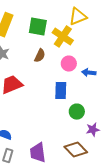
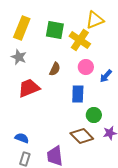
brown semicircle: (40, 56) -> (55, 69), moved
blue arrow: (89, 73) -> (106, 76), turned -56
brown diamond: (76, 150) -> (82, 136), moved

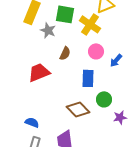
gray star: (19, 57) -> (48, 30), moved
brown diamond: (82, 136) -> (78, 109), moved

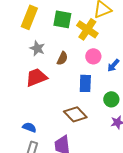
gray star: (48, 30) -> (37, 48), moved
green circle: (104, 99) -> (111, 99), moved

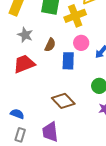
yellow cross: (87, 29) -> (75, 16), turned 35
blue rectangle: (85, 83) -> (68, 61), moved

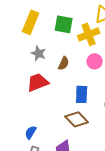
blue rectangle: (68, 61) -> (82, 94), moved
blue semicircle: (17, 114) -> (31, 132), turned -80

